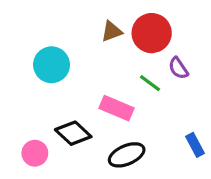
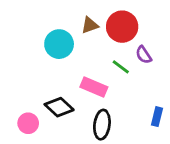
cyan circle: (52, 65) -> (59, 44), moved
blue rectangle: (195, 145) -> (157, 117), turned 42
black ellipse: (127, 155) -> (102, 125), turned -60

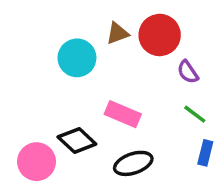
green line: (121, 67) -> (195, 114), moved
pink circle: (28, 123) -> (37, 162), size x1.4
black ellipse: (102, 125) -> (133, 163), turned 64

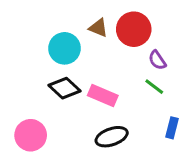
brown triangle: (117, 33) -> (98, 28), turned 42
green line: (195, 114) -> (154, 87), moved
black diamond: (77, 141) -> (65, 88), moved

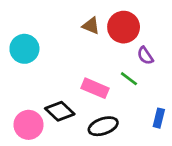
cyan circle: (65, 48) -> (24, 49), moved
green line: (154, 87) -> (129, 79), moved
black diamond: (65, 88) -> (60, 111), moved

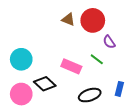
cyan circle: (24, 49) -> (21, 59), moved
black ellipse: (103, 126) -> (90, 95), moved

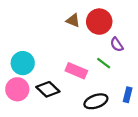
pink circle: (21, 94) -> (17, 89), moved

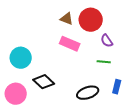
green line: (104, 63) -> (104, 62), moved, turned -32
pink rectangle: (76, 71) -> (70, 44), moved
pink circle: (17, 89) -> (16, 94), moved

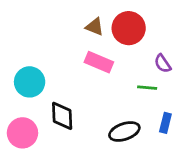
purple semicircle: (107, 41) -> (163, 64), moved
black diamond: (44, 82) -> (62, 116), turned 45

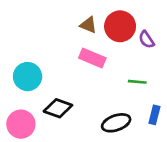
purple semicircle: (163, 64) -> (146, 40), moved
black diamond: (62, 116) -> (58, 108), turned -68

